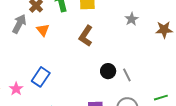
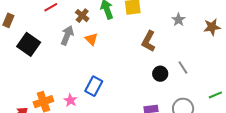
brown L-shape: (86, 36) -> (149, 41), moved
gray line: (127, 75) -> (183, 68), moved

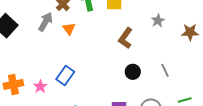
gray line: (183, 68) -> (165, 70), moved

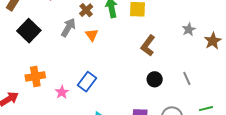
gray star: (158, 21) -> (189, 29), moved
brown star: (190, 32) -> (213, 41), turned -30
orange cross: (13, 84) -> (35, 76), moved

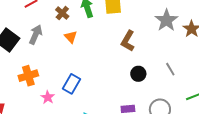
gray arrow: (68, 27) -> (36, 35), moved
gray star: (189, 29) -> (166, 20), size x1.6
orange cross: (35, 76) -> (28, 76), moved

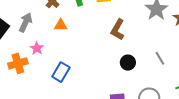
orange triangle: (71, 37) -> (61, 25), turned -48
pink star: (48, 97) -> (37, 48), moved

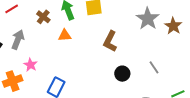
orange triangle: (61, 25) -> (65, 35), moved

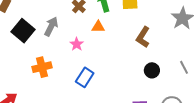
pink star: (31, 65) -> (77, 44), moved

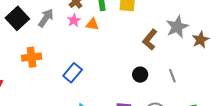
brown L-shape: (143, 37) -> (150, 40), moved
pink star: (77, 44) -> (74, 20), moved

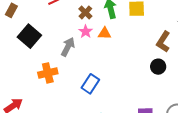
gray arrow: (46, 18) -> (68, 47), moved
black circle: (140, 75) -> (158, 67), moved

